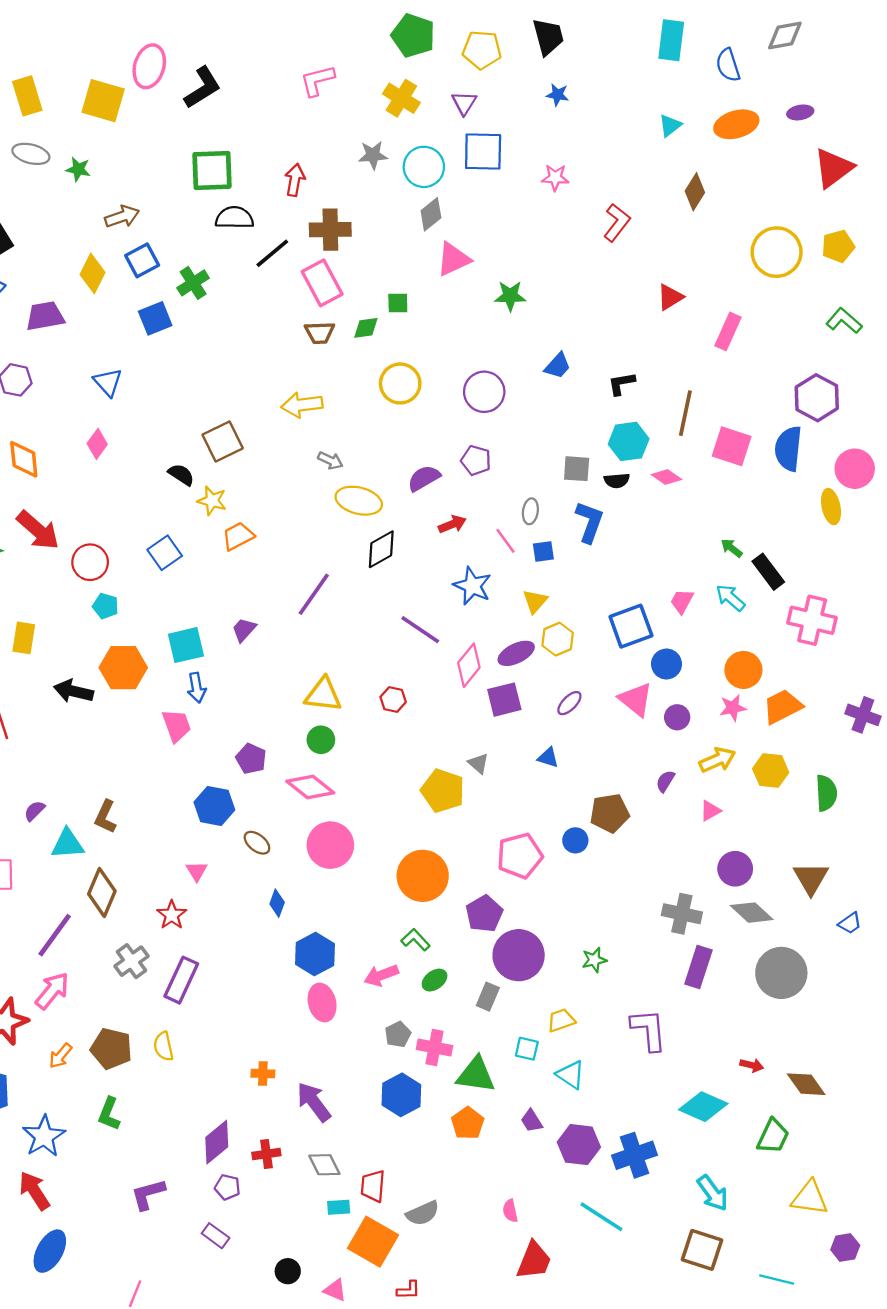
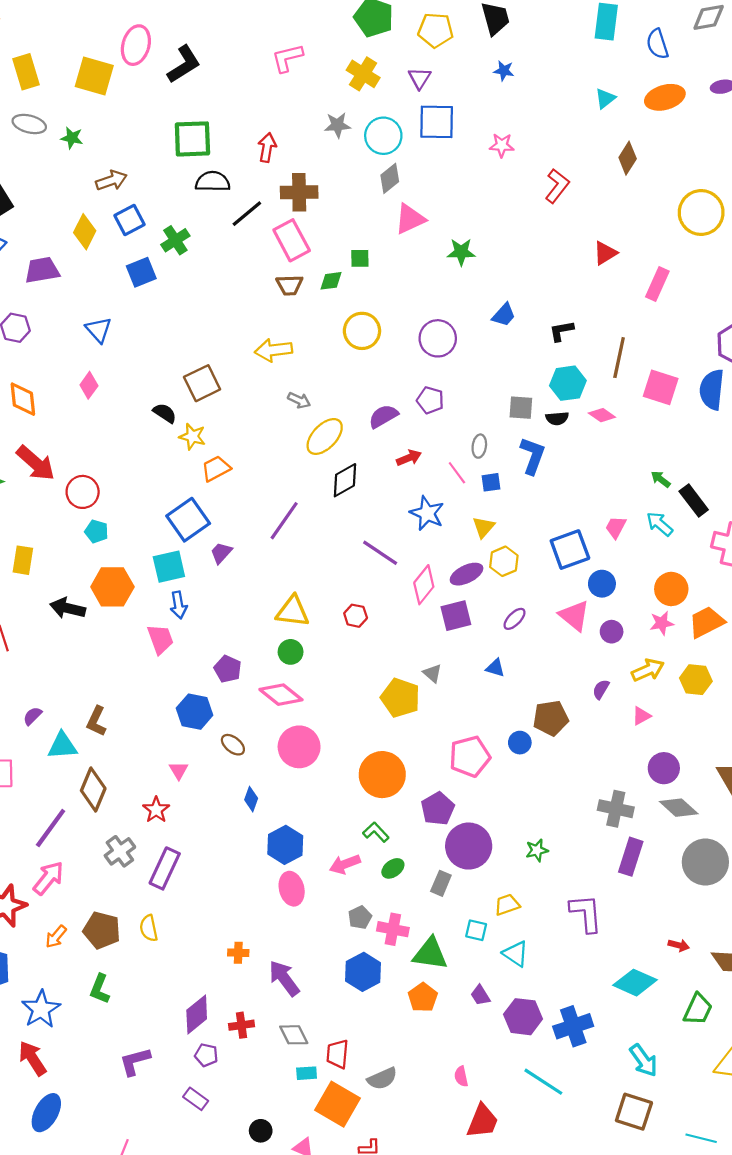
yellow ellipse: (359, 501) -> (325, 436), turned -60
blue square: (165, 553) -> (188, 520), moved, size x1.4

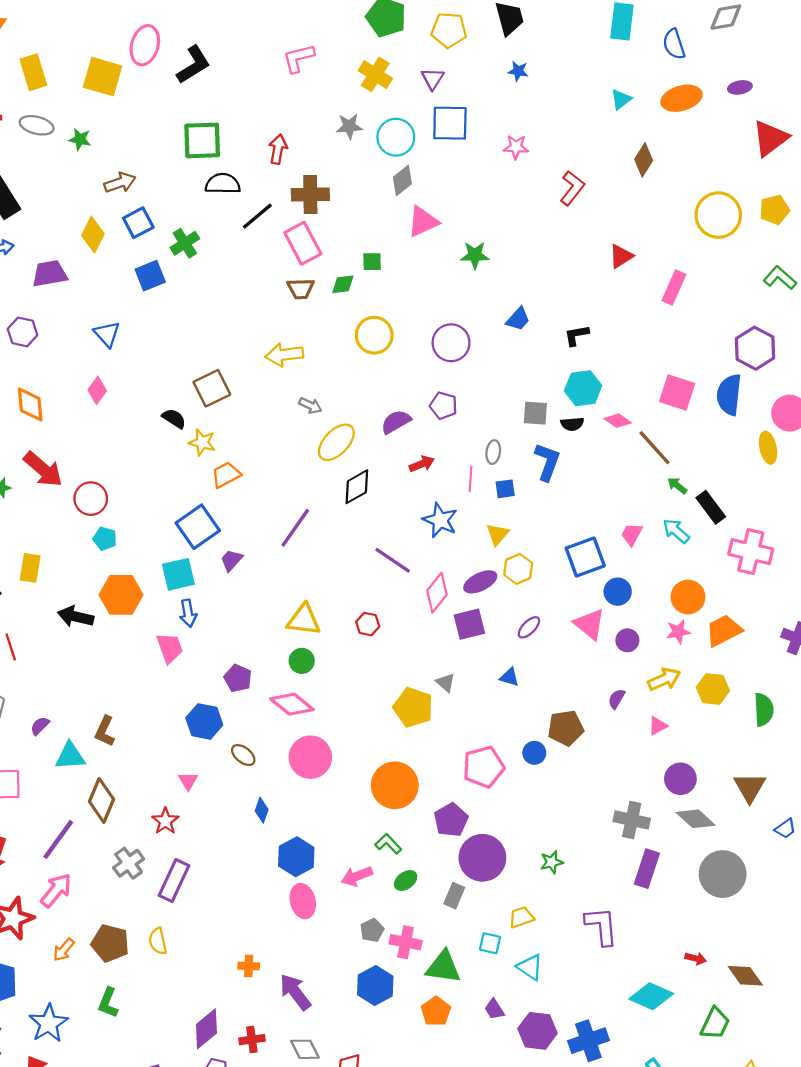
brown line: (619, 358) -> (654, 448), moved, turned -54
pink line: (457, 473) -> (470, 479), turned 40

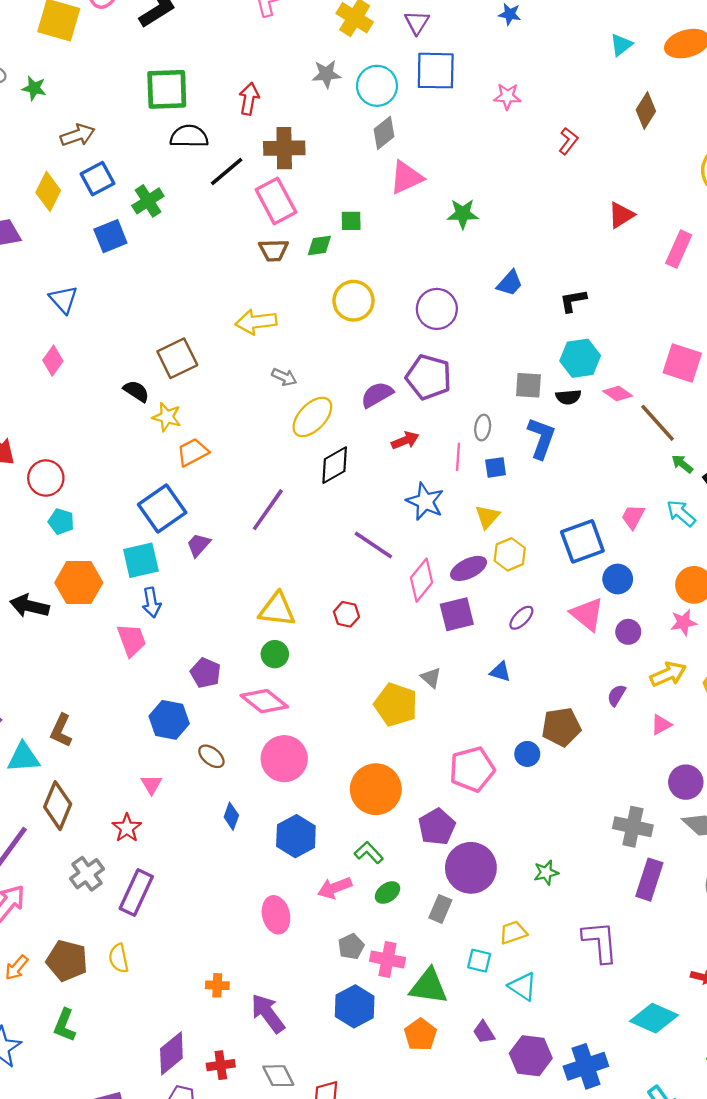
red L-shape: (572, 188) -> (568, 141), size x0.7
purple pentagon: (443, 406) -> (429, 377), size x1.5
blue hexagon: (296, 857) -> (296, 836), moved

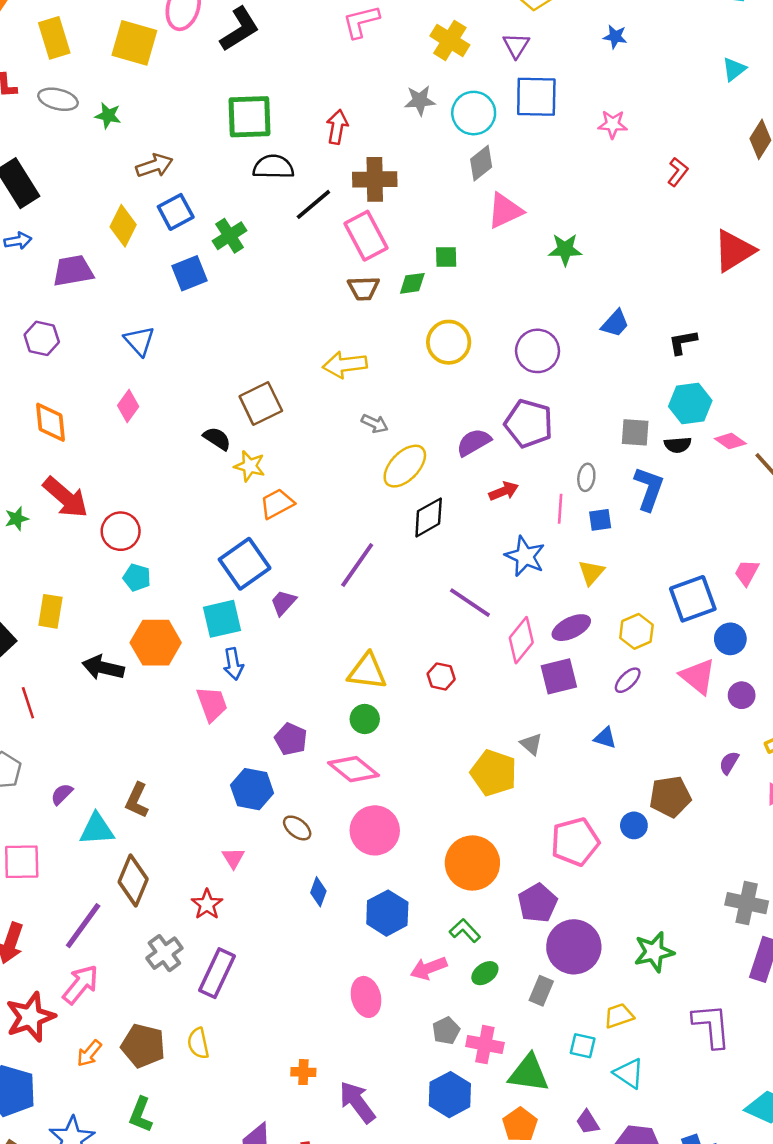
red triangle: (621, 215) -> (734, 251), size x1.5
yellow hexagon: (510, 554) -> (636, 631), moved
green star: (546, 873) -> (654, 952), size x1.5

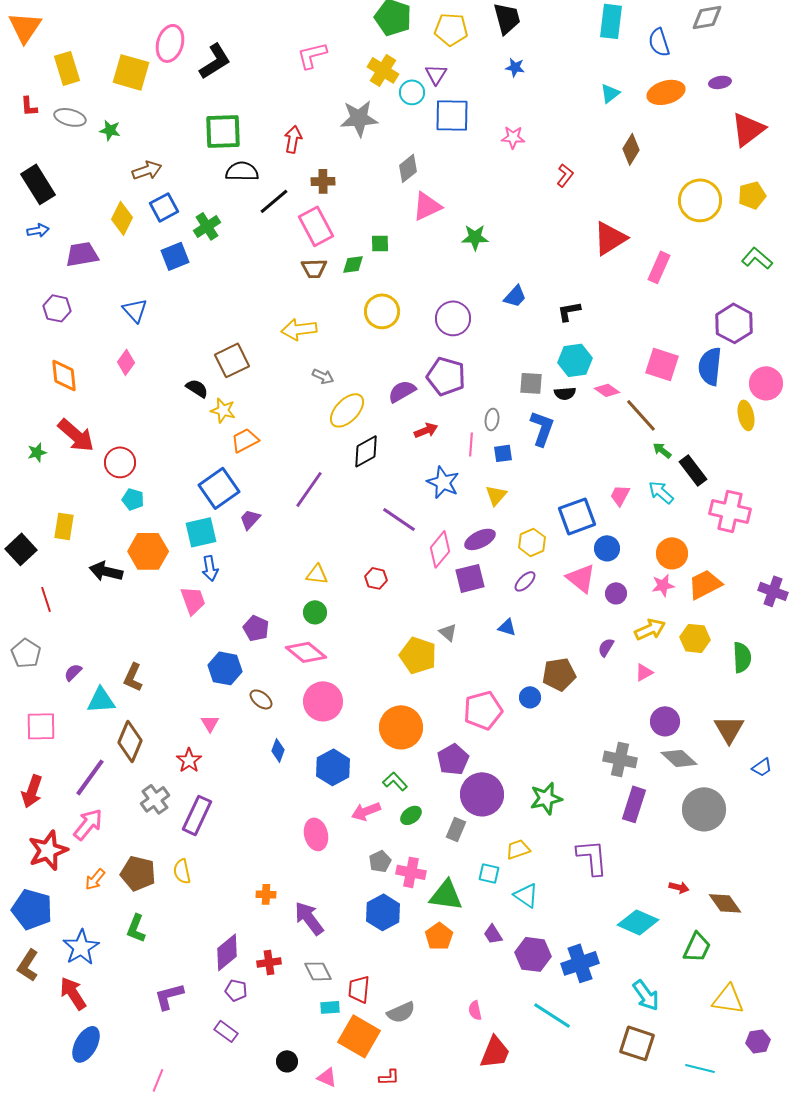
gray star: (420, 101) -> (359, 118), size x1.5
cyan circle: (474, 113) -> (412, 92), moved, size x0.7
brown cross: (375, 179) -> (323, 181), size x0.7
yellow triangle: (367, 671) -> (317, 574), size x0.7

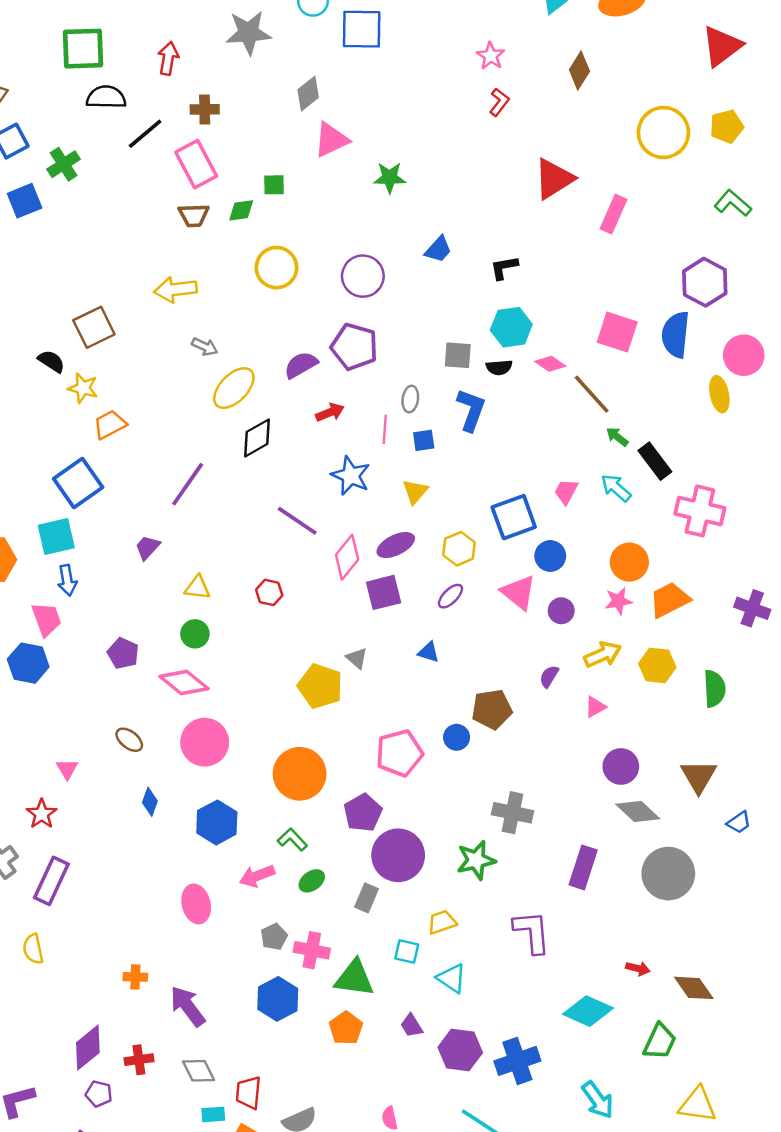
pink star: (513, 137) -> (491, 56), moved, turned 30
purple trapezoid: (250, 519) -> (147, 547), moved
blue hexagon: (225, 668) -> (28, 663), moved
gray cross: (620, 759) -> (513, 813), moved

